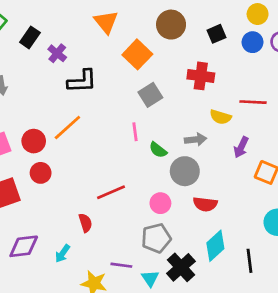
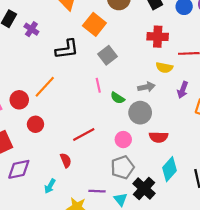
red cross: (201, 76) -> (158, 37), moved
black L-shape: (82, 81) -> (67, 49), moved
red circle: (41, 173) -> (35, 124), moved
purple diamond: (24, 246) -> (19, 169), moved

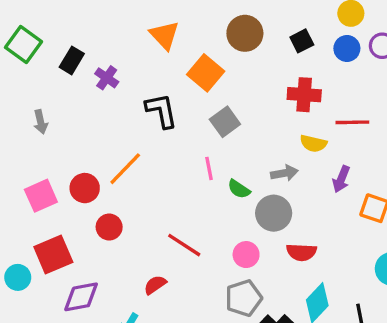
black L-shape: (67, 49) -> (161, 111), turned -95
red line: (84, 135) -> (184, 245), turned 60
red semicircle: (66, 160) -> (155, 285), turned -104

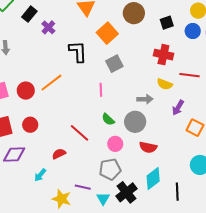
green semicircle: (239, 189) -> (108, 119), moved
red circle: (109, 227) -> (30, 125), moved

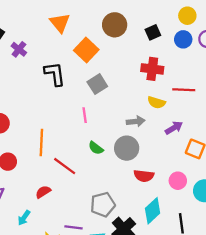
orange line: (51, 83) -> (41, 143), moved, turned -45
purple arrow: (178, 108) -> (174, 128), turned -147
pink circle: (115, 144) -> (178, 181), moved

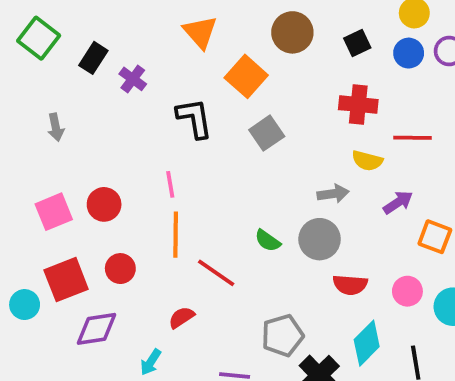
pink line: (85, 115) -> (170, 184), moved

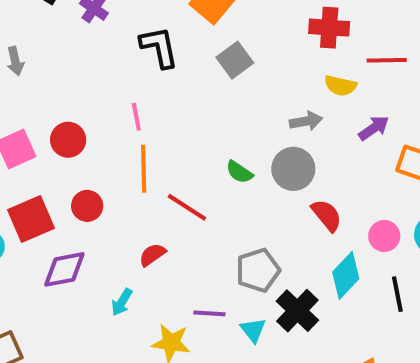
red semicircle: (350, 285) -> (327, 215), turned -132
pink circle: (407, 291) -> (384, 236), moved

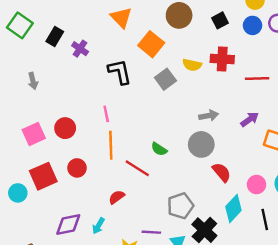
yellow semicircle: (340, 86) -> (192, 65), moved
green semicircle: (239, 172) -> (159, 149), moved
purple diamond: (64, 269) -> (68, 225), moved

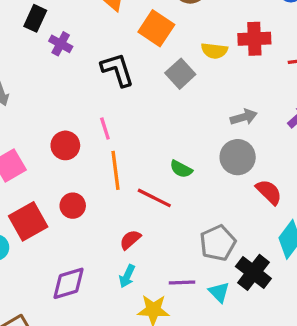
black rectangle: (55, 36) -> (35, 18), moved
red circle: (65, 128) -> (65, 145), moved
cyan arrow: (98, 226) -> (127, 276), moved

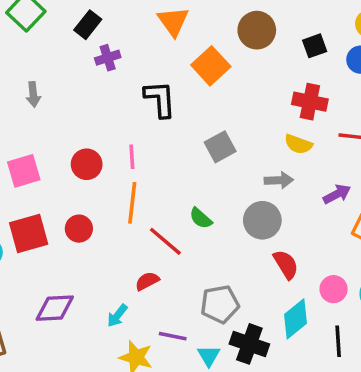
purple cross: (61, 44) -> (108, 58), turned 30
yellow semicircle: (214, 51) -> (298, 144), moved
gray square: (180, 74) -> (220, 147), moved
red semicircle: (130, 240) -> (147, 281), moved
black cross: (253, 272) -> (249, 344), turned -32

